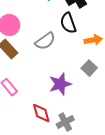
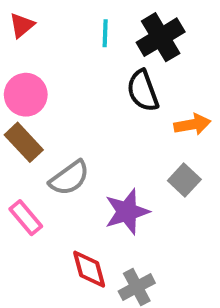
gray semicircle: (45, 41) -> (69, 178), moved

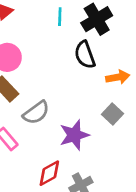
red diamond: (89, 269) -> (49, 173), turned 76

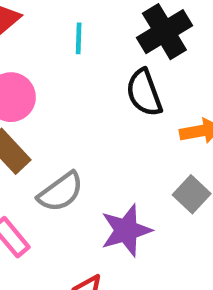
cyan line: (60, 17) -> (79, 38), moved

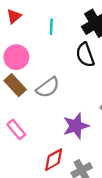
gray semicircle: (61, 192) -> (48, 87), moved

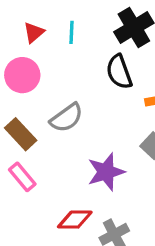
red triangle: (14, 16) -> (34, 32), moved
brown rectangle: (15, 85) -> (21, 134), moved
red diamond: (54, 160) -> (75, 220), turned 30

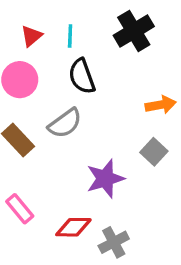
black semicircle: (119, 72) -> (82, 76), moved
pink rectangle: (22, 177) -> (20, 209), moved

